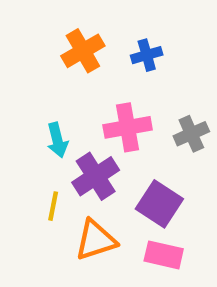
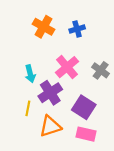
orange cross: (83, 51) -> (44, 27), turned -30
pink cross: (128, 127) -> (67, 67), turned -30
gray cross: (191, 134) -> (101, 70), turned -30

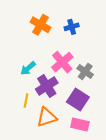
gray cross: (101, 70) -> (85, 71), moved
cyan arrow: (30, 74) -> (28, 68), turned 63

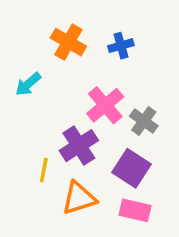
cyan arrow: (28, 68) -> (28, 84), moved

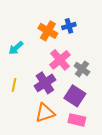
orange cross: (68, 42) -> (48, 31), moved
yellow line: (44, 170) -> (14, 85), moved

